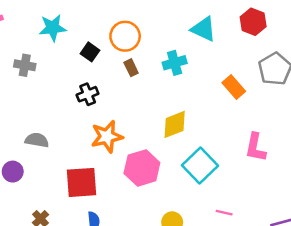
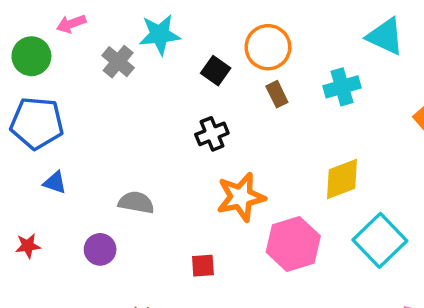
gray cross: (25, 65) -> (118, 62), moved, turned 30
red square: (82, 182) -> (203, 266), size x0.5

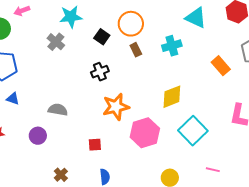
gray cross: (118, 62) -> (56, 42), moved

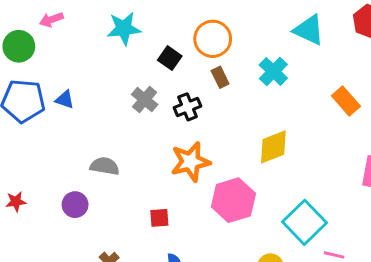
gray cross: (56, 42) -> (145, 100), moved
cyan cross: (172, 46) -> (273, 71), turned -30
black cross: (100, 72) -> (188, 107), moved
blue triangle: (13, 99) -> (65, 100), moved
cyan square: (193, 131) -> (304, 222), moved

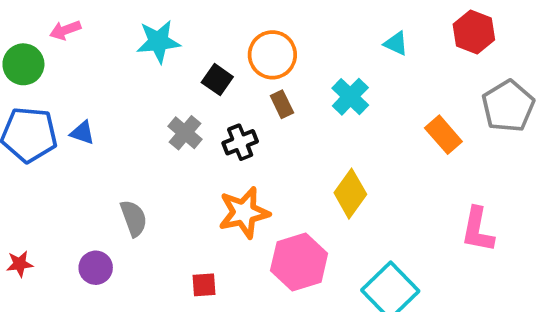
cyan triangle: (309, 30) -> (396, 43), size x0.6
yellow diamond: (273, 147) -> (350, 194), turned -33
gray semicircle: (105, 166) -> (134, 218), turned 60

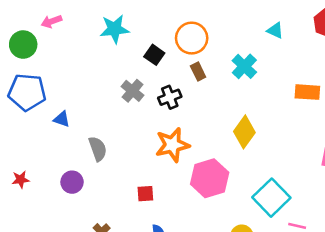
blue triangle: (82, 133) -> (62, 119), moved
orange rectangle: (443, 135) -> (307, 92), turned -45

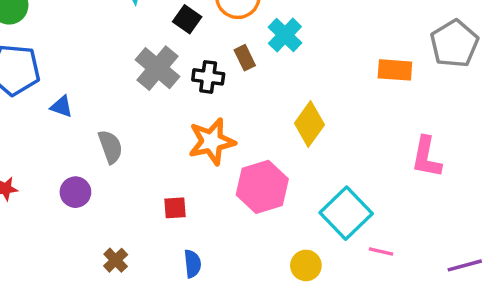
cyan cross: (244, 66) -> (285, 35), moved
brown rectangle: (198, 72) -> (245, 58), moved
gray cross: (132, 91) -> (158, 68), size x1.4
black cross: (170, 97) -> (208, 77), turned 30

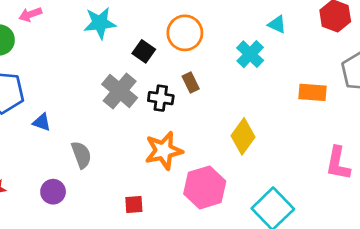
cyan cross: (285, 35) -> (250, 54), moved

